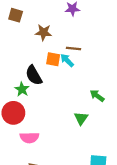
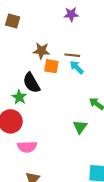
brown star: (43, 32) -> (41, 51), moved
cyan arrow: (67, 60) -> (77, 67), moved

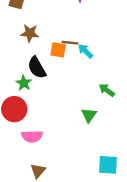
brown star: (41, 51) -> (30, 33), moved
brown line: (72, 55) -> (70, 43), moved

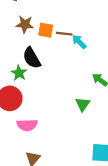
orange square: (58, 50) -> (46, 30), moved

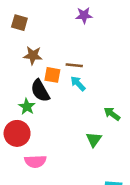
orange square: (46, 30) -> (52, 75), moved
cyan arrow: (79, 42) -> (78, 83), moved

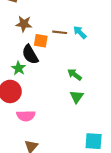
cyan arrow: (78, 83) -> (80, 32), moved
green arrow: (112, 114) -> (75, 75), moved

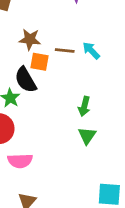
brown star: (24, 24) -> (30, 39), moved
green arrow: (75, 75) -> (84, 106), turned -112

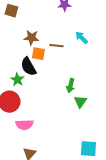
cyan arrow: (91, 51) -> (81, 38), moved
green triangle: (87, 136) -> (80, 102), moved

